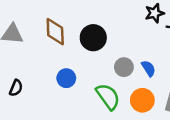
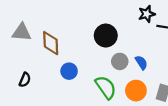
brown diamond: (55, 32) -> (51, 43), moved
black circle: (93, 38) -> (106, 36), moved

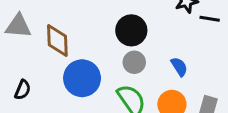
gray circle: (120, 61) -> (134, 62), moved
blue circle: (69, 71) -> (82, 78), size x1.6

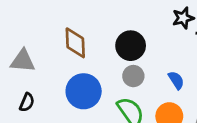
gray triangle: (18, 26) -> (23, 61), moved
brown diamond: (57, 41) -> (75, 43), moved

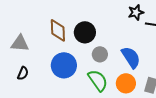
black circle: (131, 46) -> (85, 32), moved
blue semicircle: (176, 80) -> (131, 57), size x1.6

